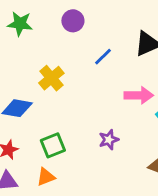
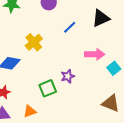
purple star: (109, 140) -> (68, 76), moved
green square: (53, 145) -> (48, 88), moved

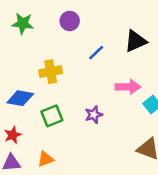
yellow cross: (34, 42) -> (51, 72), turned 30
green square: (48, 88) -> (52, 116), moved

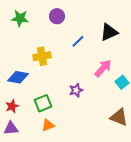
pink arrow: (128, 87) -> (103, 68), turned -48
green square: (52, 116) -> (43, 103), moved
orange triangle: (46, 159) -> (48, 125), moved

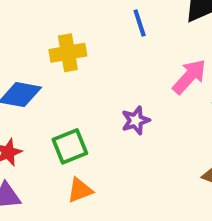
blue line: (78, 41) -> (140, 23), turned -64

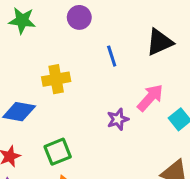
purple star: (136, 120) -> (118, 119), moved

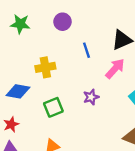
pink arrow: (150, 98) -> (115, 69), moved
green square: (58, 152) -> (53, 107), moved

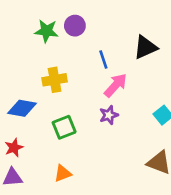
green star: (20, 24) -> (46, 31), moved
pink arrow: (115, 69) -> (116, 85), moved

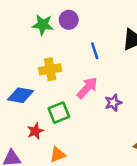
pink arrow: (116, 85) -> (87, 88), moved
purple star: (109, 115) -> (113, 103), moved
red star: (14, 148) -> (35, 131), moved

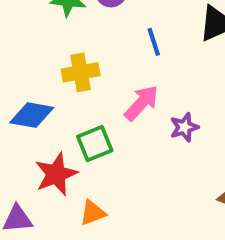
red star: (35, 131) -> (56, 174), size x1.5

